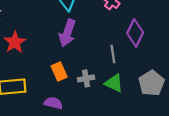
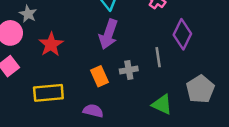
gray cross: (86, 78) -> (129, 70), moved
green triangle: (114, 83) -> (162, 104), moved

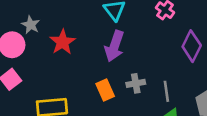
red star: (51, 44) -> (63, 42), moved
gray line: (158, 57) -> (166, 91), moved

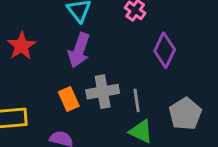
gray cross: (136, 83) -> (103, 92), size x1.5

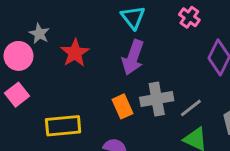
gray line: (137, 100) -> (191, 108), turned 60

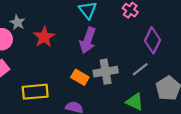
orange rectangle: (123, 106) -> (80, 77), turned -36
gray line: (191, 108) -> (140, 69), moved

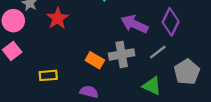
purple arrow: (88, 40) -> (134, 24), moved, turned 95
yellow rectangle: (35, 92) -> (48, 75), size x0.7

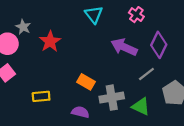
gray cross: (122, 54) -> (112, 98), moved

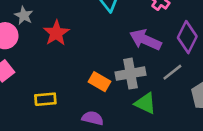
gray cross: (112, 98) -> (131, 74), moved
green triangle: (141, 106) -> (145, 103), moved

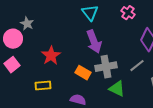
red star: (56, 33) -> (51, 56), moved
purple arrow: (145, 40) -> (94, 42), moved, turned -135

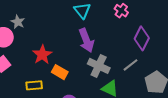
gray cross: (106, 67) -> (99, 66), turned 35
orange rectangle: (83, 73) -> (60, 72), moved

